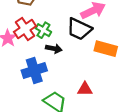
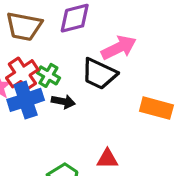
orange rectangle: (106, 49) -> (156, 108), moved
blue cross: (34, 71) -> (26, 100), moved

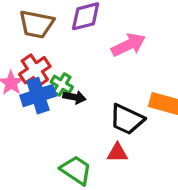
black trapezoid: (99, 74) -> (127, 119), moved
green cross: (48, 75) -> (62, 84), moved

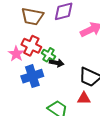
red cross: (35, 70) -> (31, 46), turned -30
blue cross: (38, 96) -> (32, 76), moved

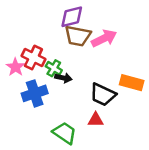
brown trapezoid: (32, 16) -> (78, 36), moved

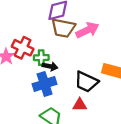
green cross: (54, 68) -> (41, 58), turned -32
blue cross: (35, 93) -> (45, 84), moved

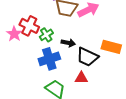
green cross: (41, 58) -> (46, 35), turned -32
black arrow: (50, 66) -> (68, 43), moved

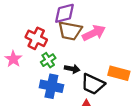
red cross: (29, 26) -> (36, 38), moved
blue cross: (49, 59) -> (51, 86), turned 30

